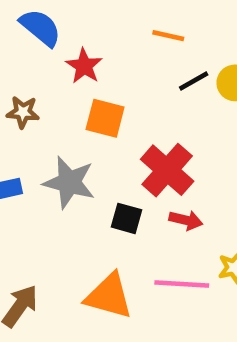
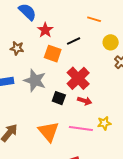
orange line: (168, 36) -> (94, 19), moved
black line: (194, 81) -> (74, 41), moved
orange triangle: (109, 296) -> (49, 131), turned 30

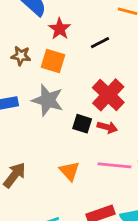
orange square: (53, 54) -> (53, 61), moved
red arrow: (85, 101) -> (107, 127), moved
orange triangle: (49, 131) -> (69, 171), size x0.7

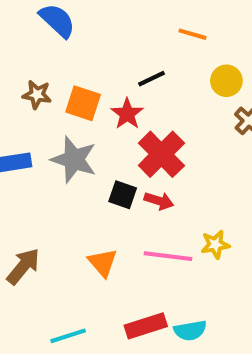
red star: (60, 29) -> (127, 114), moved

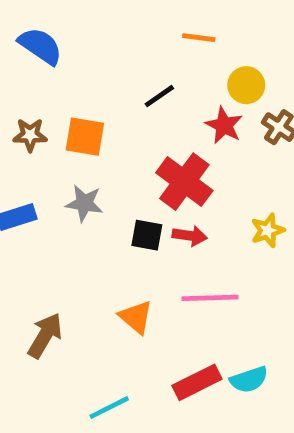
red star: (127, 114) -> (224, 125), moved
gray star: (74, 160) -> (84, 203), size x0.7
yellow star: (215, 245) -> (268, 230), moved

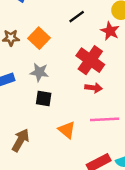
orange square: (85, 137) -> (39, 38), turned 35
black square: (147, 235) -> (44, 99), moved

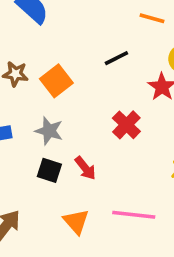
red cross: (90, 60) -> (126, 125), size x0.7
red arrow: (94, 88) -> (85, 168), moved, turned 35

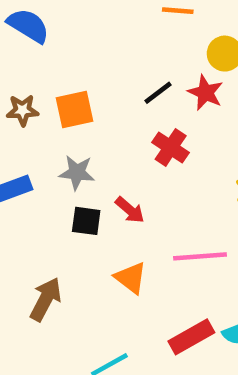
black line: (116, 58) -> (158, 93), moved
orange square: (56, 81) -> (74, 109), turned 36

